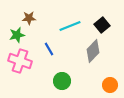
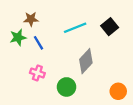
blue line: (49, 49) -> (38, 43), moved
gray diamond: (93, 51) -> (86, 61), moved
pink cross: (20, 61) -> (37, 73), moved, size x0.6

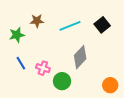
brown star: (31, 19) -> (37, 21), moved
blue line: (38, 43) -> (21, 63), moved
pink cross: (37, 73) -> (43, 68), moved

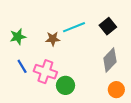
brown star: (37, 21) -> (53, 39), moved
gray diamond: (80, 57) -> (110, 60), moved
pink cross: (43, 68) -> (45, 72), size x1.5

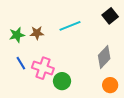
black square: (108, 26) -> (110, 16), moved
brown star: (53, 39) -> (37, 33), moved

